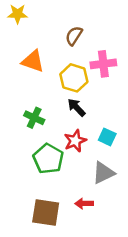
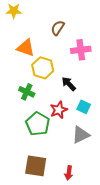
yellow hexagon: (74, 78) -> (43, 68), moved
black arrow: (76, 107) -> (69, 84), moved
red arrow: (84, 204) -> (69, 173), moved, turned -80

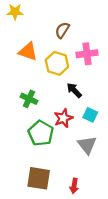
yellow hexagon: (43, 68) -> (57, 63), moved
gray triangle: (81, 135) -> (87, 145), turned -42

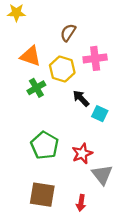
green cross: (29, 99) -> (36, 88), moved, turned 35
cyan square: (90, 115) -> (100, 114), moved
red star: (63, 118) -> (82, 154), moved
gray triangle: (87, 145) -> (102, 175), moved

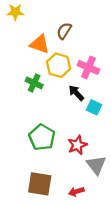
orange triangle: (31, 56) -> (40, 44), moved
pink cross: (95, 58) -> (88, 67), moved, turned 30
green cross: (36, 88) -> (34, 83), turned -35
red arrow: (81, 203) -> (76, 192), turned 64

